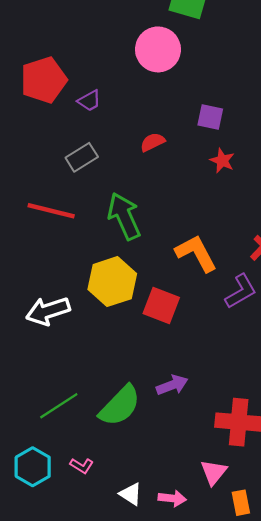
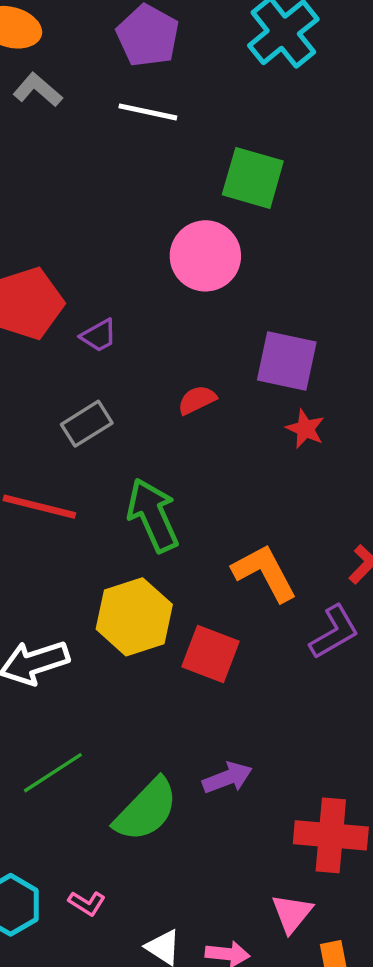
purple square: (210, 117) -> (287, 361), size x1.5
green line: (59, 406) -> (53, 773), moved

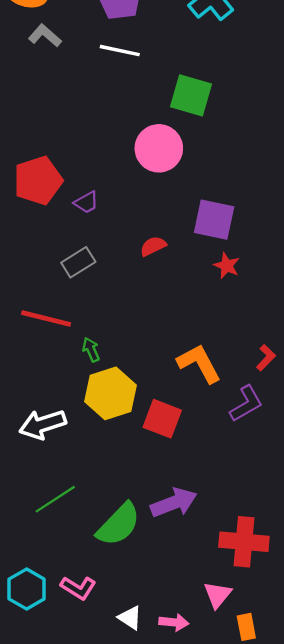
green arrow: (153, 515) -> (91, 350), moved, size x0.5
purple arrow: (227, 778) -> (174, 503), size x1.4
pink L-shape: (87, 903) -> (78, 588), size x1.4

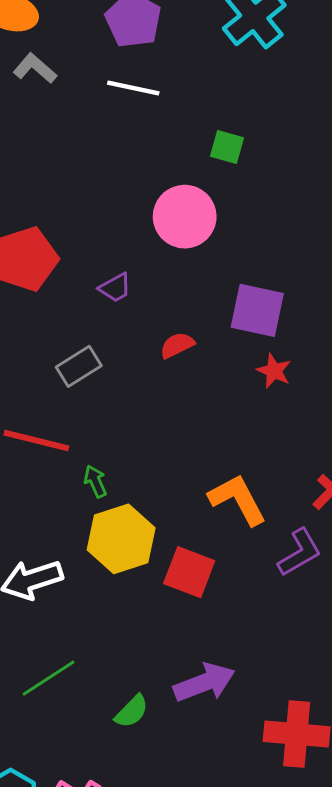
green square: (191, 95) -> (227, 147), size x0.6
purple trapezoid: (86, 202) -> (115, 288), moved
green semicircle: (119, 525) -> (132, 711), size x0.6

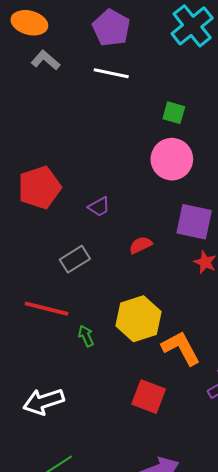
pink circle: (185, 217) -> (172, 159), moved
yellow hexagon: (121, 539) -> (138, 319), moved

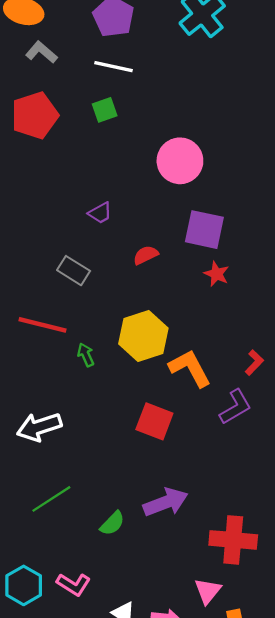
green square: (174, 113) -> (105, 110), moved, turned -35
red pentagon: (39, 187) -> (35, 115), moved
gray rectangle: (75, 259) -> (74, 271), turned 64

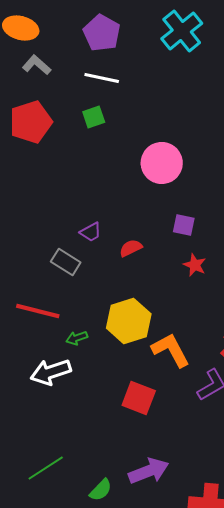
purple trapezoid: (100, 213) -> (91, 232), moved
purple square: (204, 230) -> (184, 225), size x0.6
green arrow: (86, 355) -> (77, 338), turned -85
white arrow: (39, 427) -> (51, 372), moved

